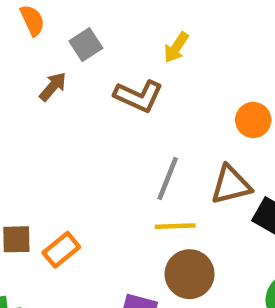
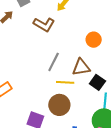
yellow line: (175, 226) -> (65, 82), moved

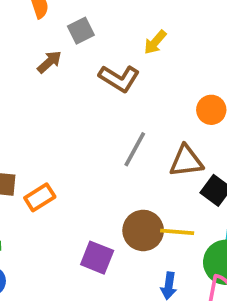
yellow line: (65, 82) -> (177, 232), moved

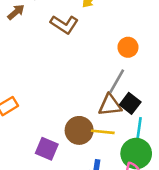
gray line: (135, 149) -> (117, 81), moved
brown triangle: (186, 161) -> (110, 105), moved

